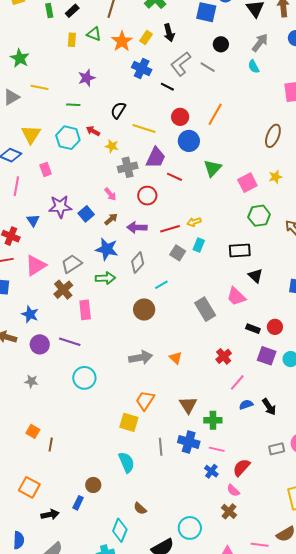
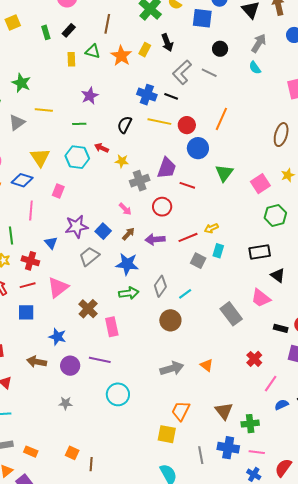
blue cross: (142, 68) -> (147, 95), moved
yellow line: (144, 128) -> (159, 122), moved
pink rectangle: (46, 169) -> (58, 191), turned 48
gray diamond: (138, 262) -> (160, 286), moved
gray trapezoid: (72, 264) -> (89, 256), moved

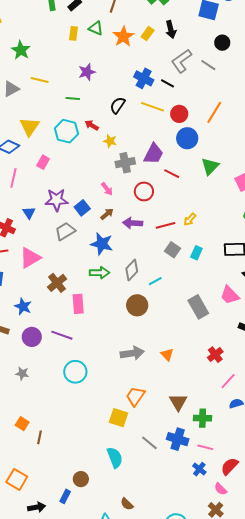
yellow arrow: (211, 228) -> (190, 219), turned -32
cyan rectangle: (218, 251) -> (196, 253), moved
gray line: (201, 455) -> (149, 443), turned -48

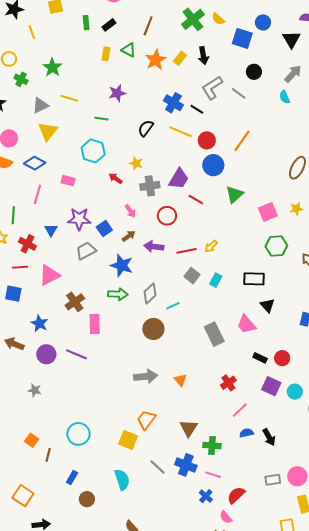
red arrow: (92, 125) -> (115, 178), moved
yellow triangle: (30, 127) -> (48, 131), moved
pink rectangle: (43, 162) -> (68, 181), turned 72
cyan circle: (75, 372) -> (78, 434), moved
blue rectangle: (65, 496) -> (72, 477), moved

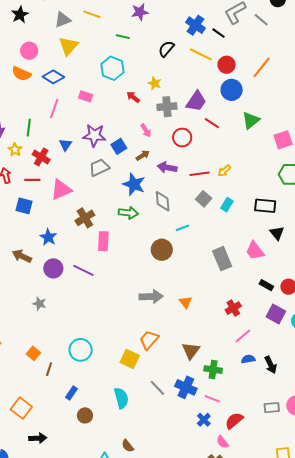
gray diamond: (150, 293) -> (163, 201), moved, turned -55

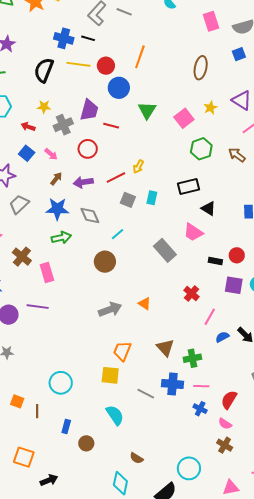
black semicircle: (166, 49) -> (44, 70), size x1.4
blue square: (119, 146) -> (27, 153), moved

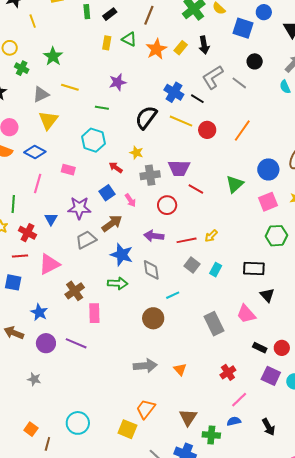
blue circle: (119, 88) -> (268, 169), moved
purple trapezoid: (89, 110) -> (179, 168), turned 60
brown arrow: (56, 179) -> (112, 223), moved, size x1.5
blue semicircle: (222, 337) -> (234, 421), moved

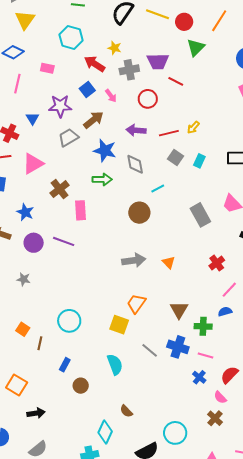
red arrow: (116, 168) -> (95, 64), size x1.5
green triangle: (235, 184) -> (196, 47), moved

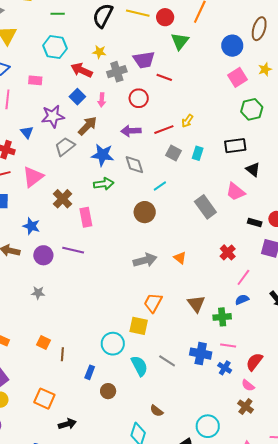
pink arrow: (111, 96) -> (102, 100), turned 48
cyan circle: (69, 321) -> (113, 344), moved
blue cross: (178, 347) -> (201, 354), moved
gray line: (150, 350) -> (167, 361), moved

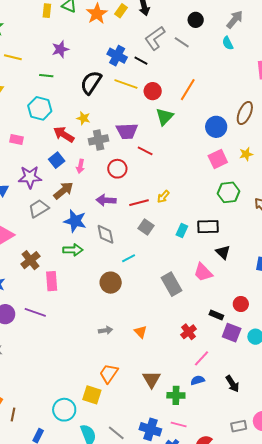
cyan rectangle: (198, 153) -> (182, 230), moved
black rectangle: (255, 222) -> (216, 315), moved
gray arrow: (145, 260) -> (106, 330), size x0.6

